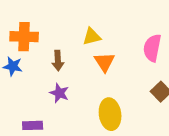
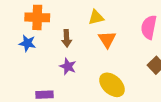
yellow ellipse: (110, 114) -> (112, 85), turned -40

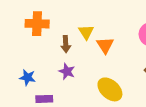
yellow triangle: (96, 17) -> (86, 32), moved, turned -49
blue star: (27, 43) -> (27, 77), moved

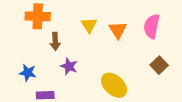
brown arrow: (66, 44) -> (55, 41), moved
orange triangle: (105, 45) -> (118, 30), moved

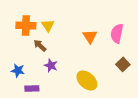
yellow triangle: (89, 25) -> (48, 25), moved
brown arrow: (55, 41) -> (40, 45), turned 136

